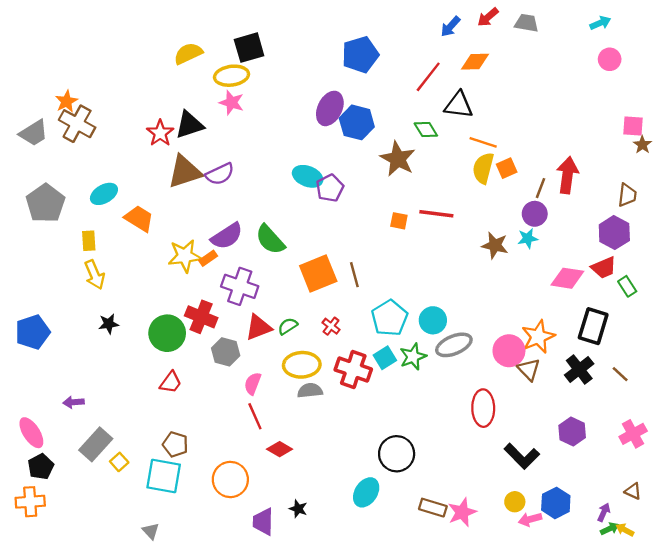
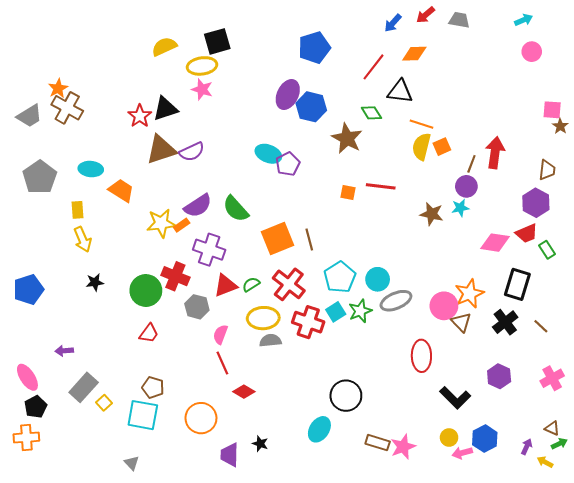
cyan ellipse: (104, 194) -> (91, 169), turned 35
red cross: (331, 326) -> (289, 284), size x2.0
green arrow: (610, 529) -> (559, 444), moved

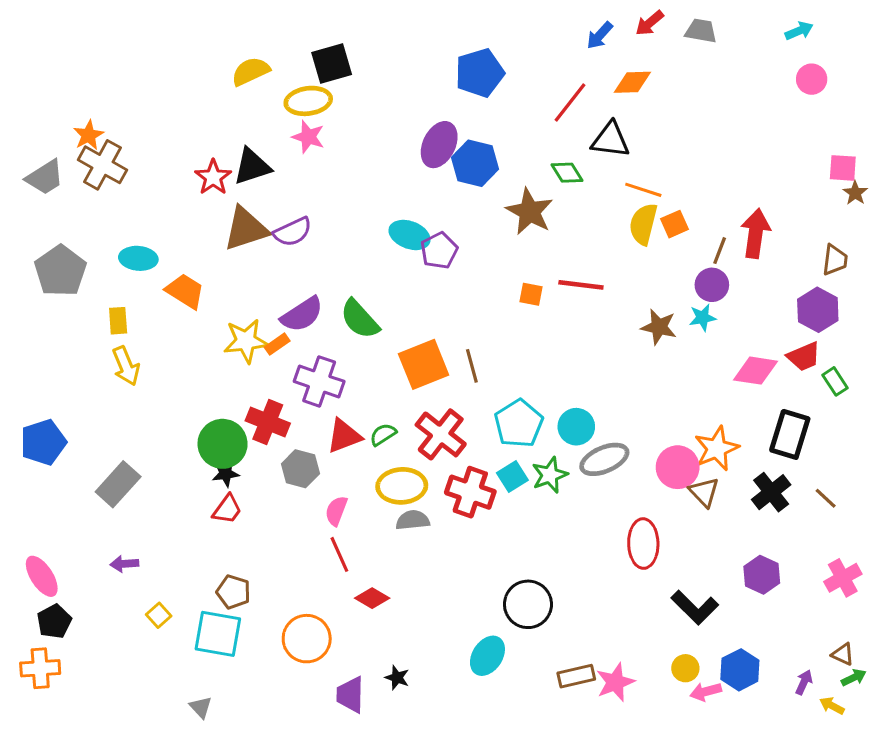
black star: (95, 282) -> (226, 473), moved
purple arrow: (64, 351) -> (124, 564), moved
gray rectangle: (84, 387) -> (118, 484), moved
brown rectangle: (378, 443) -> (576, 676), turned -30

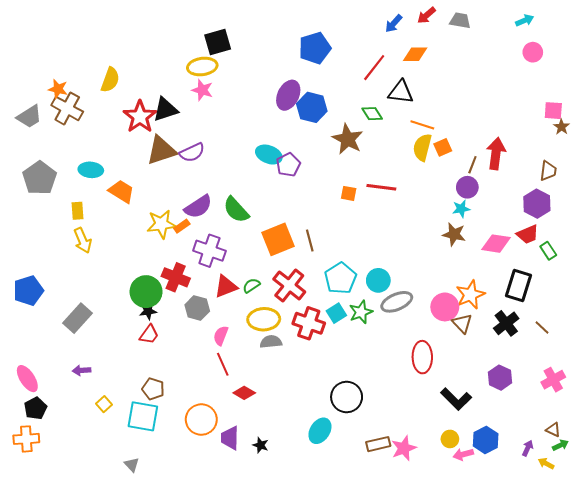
yellow semicircle: (251, 71) -> (110, 80), moved, turned 135
orange star: (88, 135) -> (58, 89), turned -30
red star: (213, 177) -> (140, 117), size x1.4
brown star: (659, 327) -> (454, 234), moved
purple trapezoid: (350, 695) -> (230, 438), moved

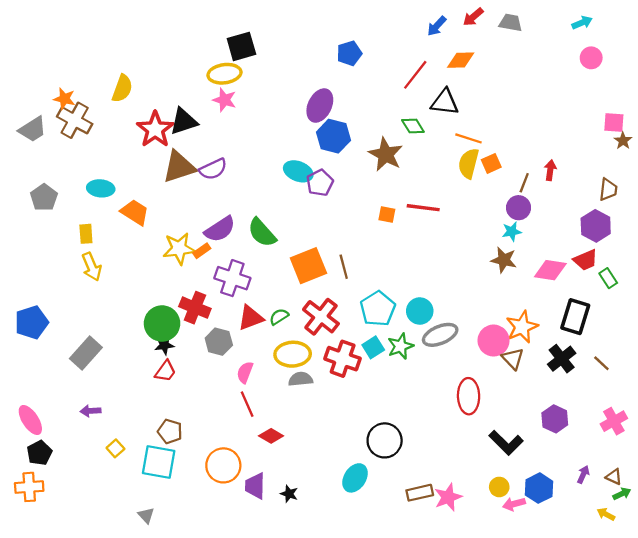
blue pentagon: (315, 48) -> (349, 53), size x0.7
blue hexagon: (312, 107) -> (333, 136), moved
red arrow: (496, 153) -> (550, 170), size x0.6
gray pentagon: (40, 178) -> (44, 197), size x0.7
purple arrow: (528, 448) -> (583, 474), moved

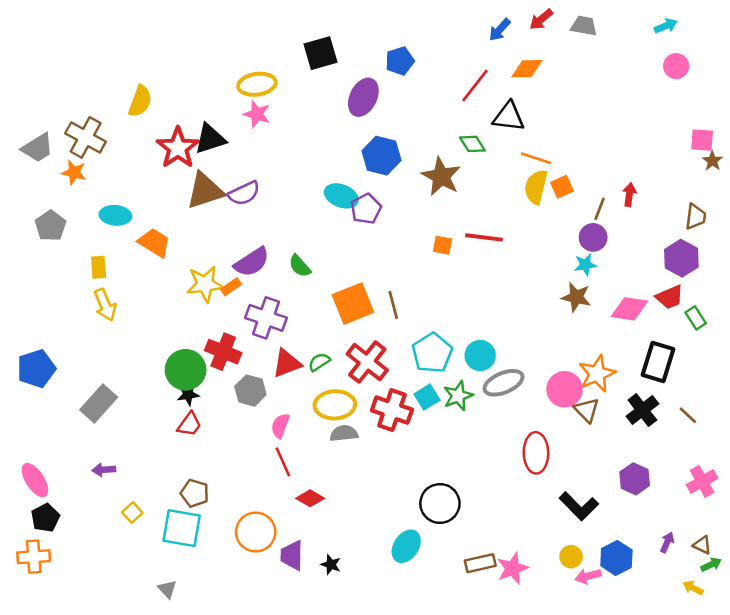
black square: (241, 46) -> (321, 53), moved
orange star: (64, 99) -> (74, 173), moved
purple ellipse: (320, 106) -> (363, 97), moved
green semicircle: (262, 233) -> (300, 266), size x0.7

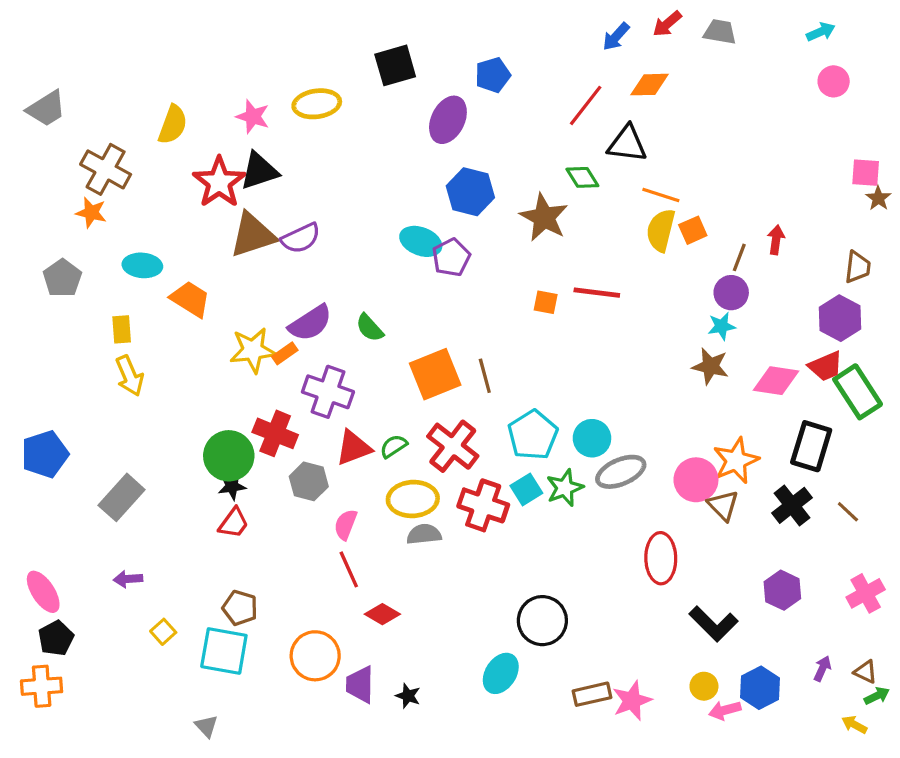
pink star: (257, 114) -> (253, 117), moved
gray trapezoid: (38, 148) -> (46, 109), moved
green rectangle: (696, 318) -> (858, 392), size x1.8

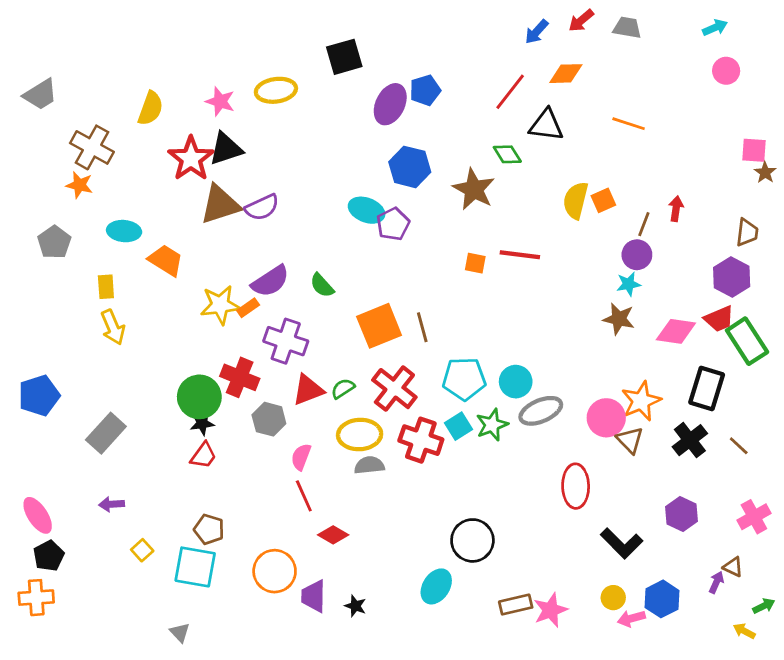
blue pentagon: (493, 75) -> (425, 90), moved
orange line: (661, 195) -> (629, 124), moved
cyan pentagon: (533, 435) -> (464, 379), turned 30
brown triangle: (866, 672) -> (733, 567), moved

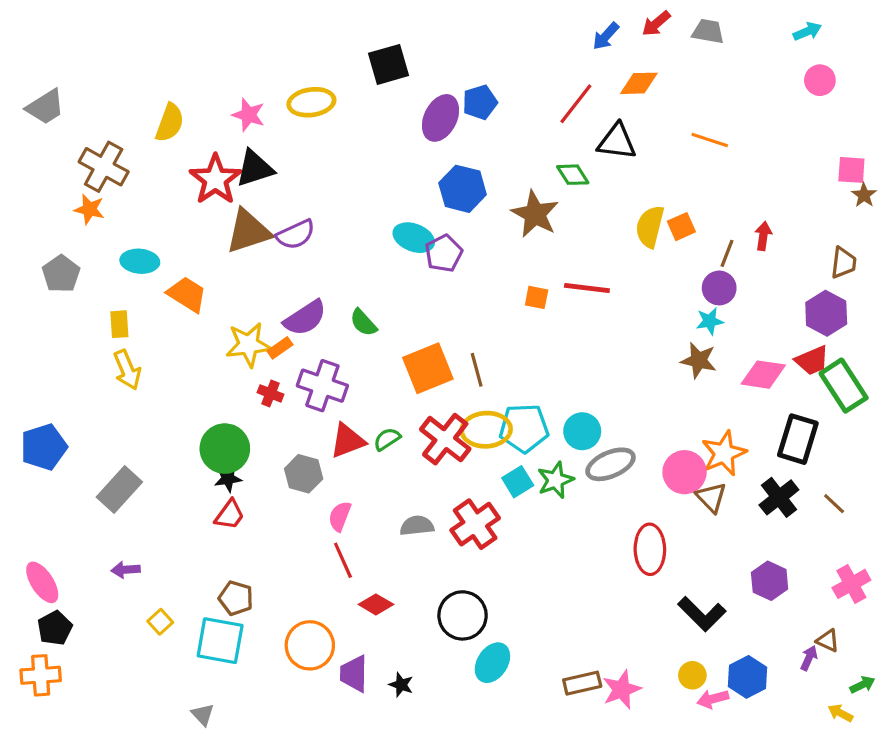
red cross: (240, 377) -> (270, 393), moved, size x0.6
yellow ellipse: (360, 435) -> (486, 430), moved
red cross: (421, 440) -> (475, 524), moved, turned 36
black circle: (472, 540) -> (463, 615), moved

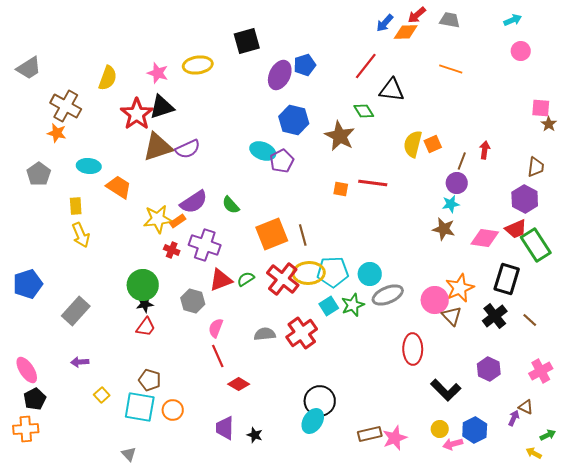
orange diamond: (639, 83) -> (406, 32), moved
orange line: (710, 140) -> (451, 69), moved
black circle: (463, 615) -> (320, 401), moved
orange circle: (310, 645) -> (173, 410), moved, size x0.7

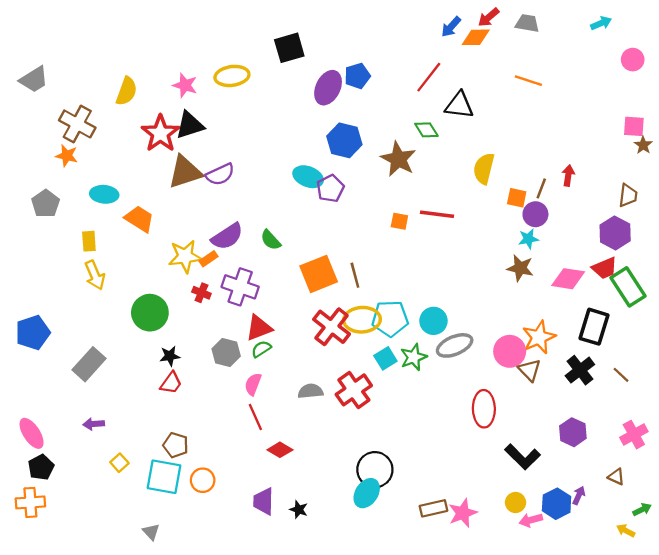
pink circle: (521, 51) -> (633, 60), moved
orange square: (433, 144) -> (517, 198), moved, turned 36
green semicircle: (246, 279) -> (261, 349), moved
green circle: (143, 285) -> (150, 313), moved
purple arrow: (514, 418) -> (579, 495), moved

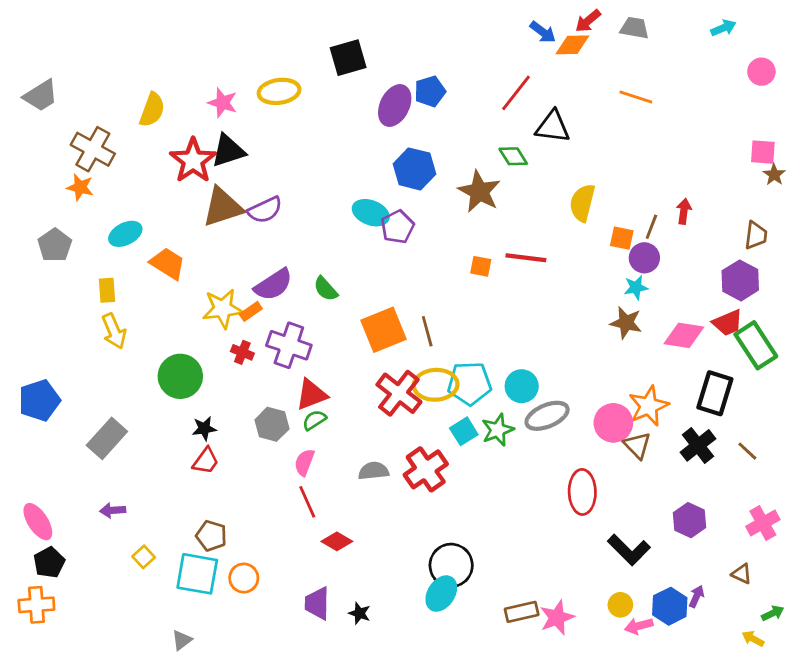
blue arrow: (451, 27) -> (543, 32), turned -95
cyan ellipse: (104, 194) -> (125, 234), turned -32
gray triangle: (151, 532) -> (182, 640), turned 36

